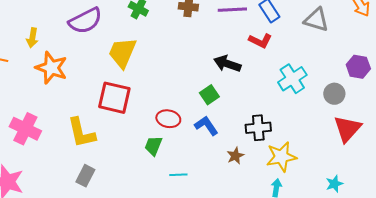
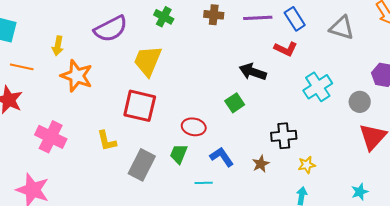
blue L-shape: (206, 126) -> (222, 157), moved
yellow L-shape: (81, 133) -> (107, 141), size x0.7
yellow star: (281, 157) -> (307, 165), size x0.6
gray rectangle: (85, 176) -> (142, 165), moved, size x1.4

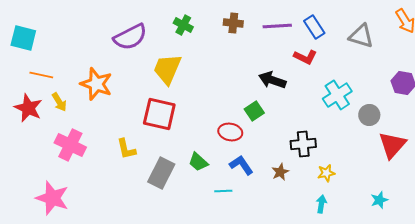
yellow arrow: (58, 46) -> (59, 102), moved, turned -42
gray circle: (360, 102) -> (369, 115), moved
red ellipse: (194, 127) -> (230, 132), moved
green trapezoid: (179, 154) -> (198, 162), turned -70

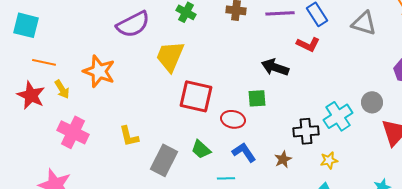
cyan cross: (337, 95) -> (338, 116), moved
green square: (254, 111) -> (257, 98), turned 30
red square: (159, 114) -> (196, 96), moved

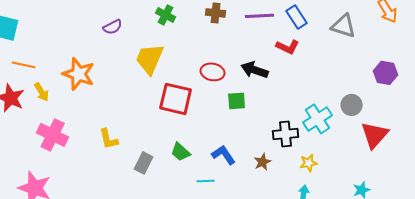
purple semicircle: (133, 24) -> (113, 27), size x0.6
red ellipse: (233, 119) -> (213, 72), moved
gray rectangle: (164, 160) -> (144, 163), size x0.7

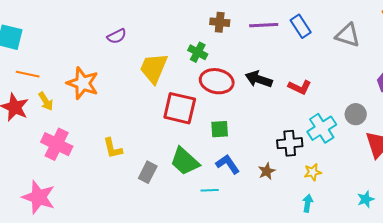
green cross: (166, 15) -> (198, 52), moved
red L-shape: (288, 47) -> (300, 87), moved
red ellipse: (213, 72) -> (217, 81), size x1.4
green square: (237, 101) -> (220, 129), moved
green trapezoid: (181, 152) -> (185, 161), size x1.5

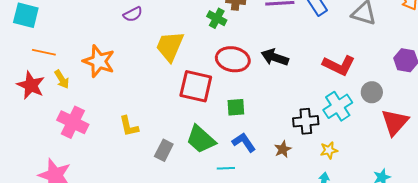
green cross: (198, 52) -> (217, 18), moved
red L-shape: (300, 87) -> (339, 65), moved, size x1.4

